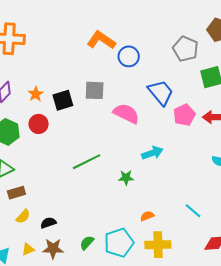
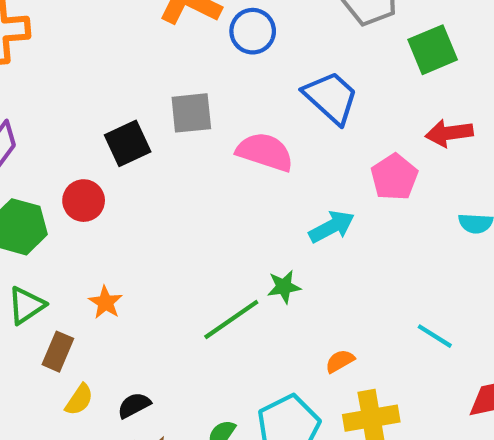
orange star: (36, 94) -> (105, 302), moved
pink pentagon: (184, 115) -> (394, 177), moved
green line: (87, 162) -> (231, 319), moved
brown rectangle: (16, 193) -> (58, 352), turned -42

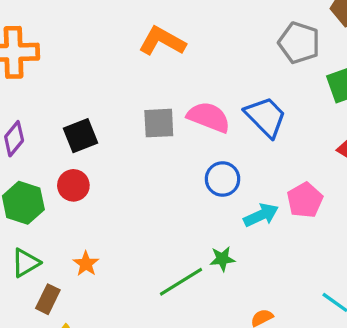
blue circle: (253, 31) -> (223, 179), moved
black square: (128, 143) -> (80, 136), moved
pink semicircle: (265, 152) -> (209, 117), moved
pink pentagon: (394, 177) -> (305, 200), moved

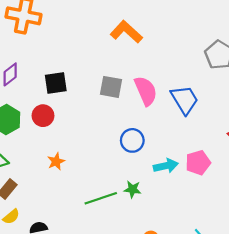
pink semicircle: (209, 117) -> (146, 91), turned 32
blue circle: (223, 179) -> (132, 140), moved
orange star: (86, 264) -> (56, 161), moved

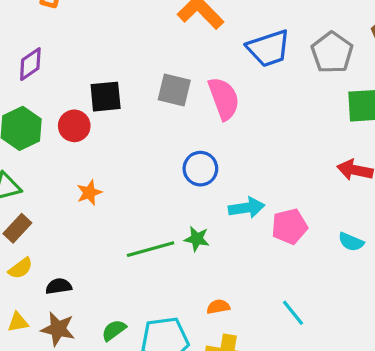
black square: (56, 83) -> (106, 97), moved
blue trapezoid: (185, 100) -> (269, 48), moved, turned 100
pink pentagon: (198, 163) -> (289, 226), moved

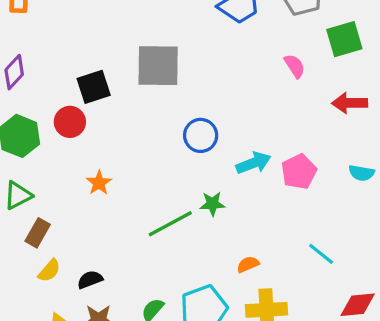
gray square: (174, 90) -> (158, 66), size x1.4
pink semicircle: (224, 98) -> (295, 66), moved, size x0.6

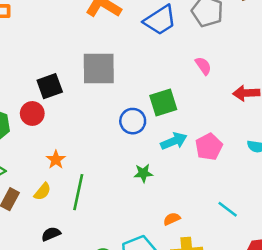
green square: (344, 39) -> (163, 103), moved
green line: (170, 224) -> (78, 192), moved, turned -48
yellow semicircle: (49, 271) -> (42, 192), moved

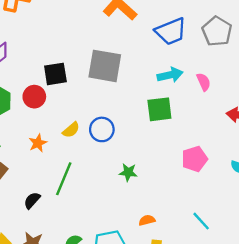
blue circle: (133, 121) -> (102, 129), moved
cyan arrow: (174, 141) -> (170, 75), moved
orange star: (56, 160) -> (38, 143), moved
yellow semicircle: (42, 192) -> (71, 130), moved
black semicircle: (51, 234) -> (32, 200), moved, turned -36

